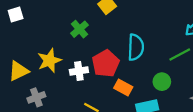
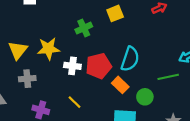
yellow triangle: (18, 71) -> (18, 50), turned -42
orange rectangle: (123, 88) -> (120, 85), moved

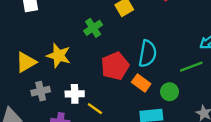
yellow star: (48, 49) -> (59, 56), turned 30
yellow triangle: (18, 50) -> (26, 62), turned 30
white cross: (72, 66) -> (75, 94), moved

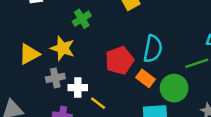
green cross: (93, 28) -> (82, 19), moved
gray cross: (41, 91) -> (55, 78), moved
green circle: (169, 92) -> (174, 88), size x1.5

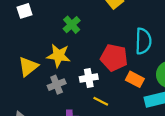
red pentagon: (120, 60) -> (114, 58), turned -30
orange rectangle: (146, 78) -> (135, 79), moved
white cross: (78, 88) -> (89, 78), moved

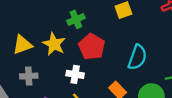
red pentagon: (114, 58) -> (92, 47), moved
gray cross: (57, 85) -> (29, 76), moved

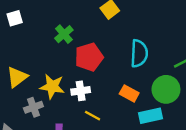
yellow star: (54, 44) -> (52, 86), moved
red pentagon: (92, 47) -> (89, 57), turned -30

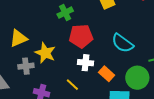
cyan semicircle: (139, 53) -> (123, 43), turned 110
white cross: (81, 91) -> (86, 63), moved

